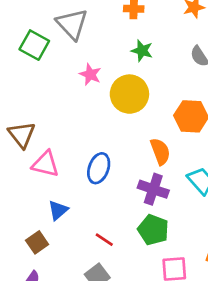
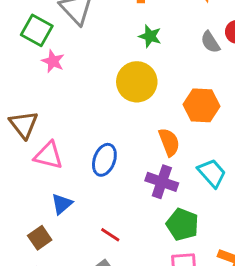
pink star: (90, 74) -> (53, 61), moved
green pentagon: (153, 230) -> (182, 225), moved

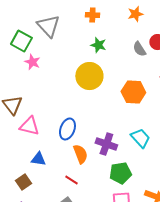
orange semicircle: (169, 142) -> (80, 154), moved
blue triangle: (62, 204) -> (38, 159), turned 49
green pentagon: (182, 225) -> (120, 173), turned -30

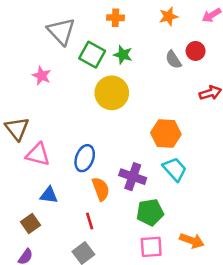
green square: (21, 41) -> (92, 55), moved
orange hexagon: (133, 92) -> (166, 134), moved
red line: (71, 180) -> (90, 221), turned 40

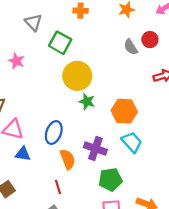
gray triangle: (61, 31) -> (33, 22), size x0.7
green star: (123, 55) -> (87, 102), moved
blue triangle: (49, 195) -> (23, 154), moved

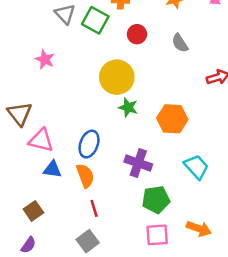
red circle: (150, 40) -> (137, 34), moved
green square: (60, 43) -> (95, 20), moved
cyan trapezoid: (132, 142) -> (196, 167), moved
orange semicircle: (68, 159) -> (85, 176), moved

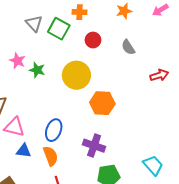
green star: (128, 107) -> (37, 70), moved
orange hexagon: (172, 119) -> (102, 103), moved
cyan trapezoid: (196, 167) -> (153, 165), moved

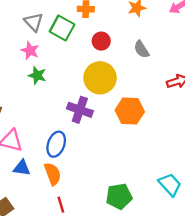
pink star: (17, 61) -> (30, 51), moved
yellow circle: (76, 75) -> (100, 78), moved
orange hexagon: (102, 103) -> (130, 111), moved
purple cross: (94, 146) -> (80, 110), moved

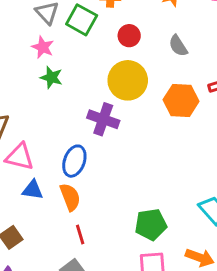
orange hexagon: (130, 111) -> (181, 101), moved

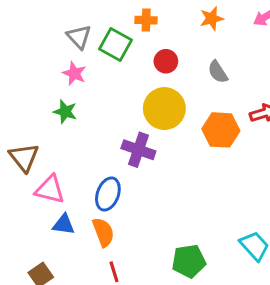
green star: (51, 77) -> (65, 112), moved

